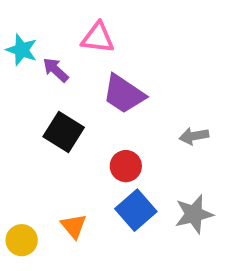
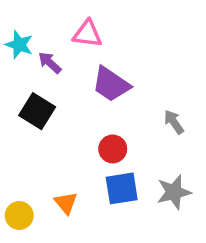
black square: (64, 132) -> (37, 111), moved
gray arrow: (194, 136) -> (174, 122), turned 65
blue square: (136, 210) -> (122, 188), turned 32

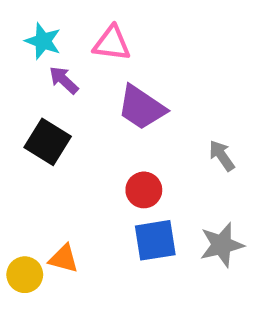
cyan star: (19, 45) -> (43, 41), moved
orange triangle: (66, 203) -> (64, 259), moved, turned -35

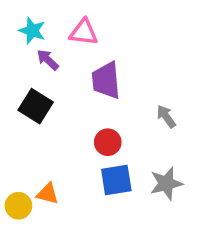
purple trapezoid: (142, 108) -> (106, 80), turned 51

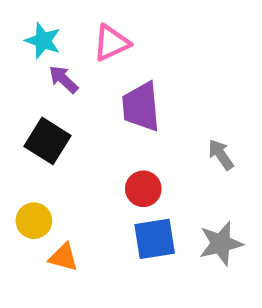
pink triangle: (84, 32) -> (111, 43), turned -32
yellow circle: (18, 206) -> (34, 221), moved

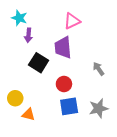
pink triangle: (111, 43) -> (72, 21), moved
purple arrow: (64, 79) -> (28, 35), turned -128
black square: (48, 141) -> (39, 63), moved

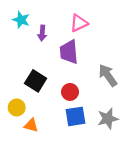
purple arrow: (28, 35) -> (42, 33), moved
black square: (39, 63) -> (36, 81), moved
gray arrow: (99, 69) -> (108, 75), size x1.5

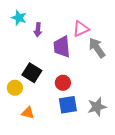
pink triangle: (79, 23) -> (81, 29), moved
gray arrow: (108, 75) -> (97, 48), moved
yellow circle: (17, 108) -> (15, 88), moved

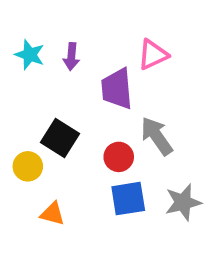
cyan star: (19, 18) -> (30, 55), moved
gray arrow: (97, 48) -> (157, 136), moved

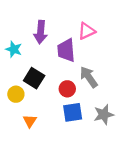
cyan star: (30, 55) -> (14, 49), moved
purple arrow: (71, 57) -> (41, 32), size x1.5
orange triangle: (52, 214) -> (30, 121), turned 48

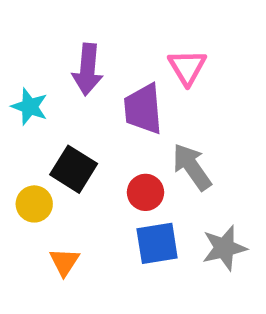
pink triangle: (87, 31) -> (187, 67), turned -36

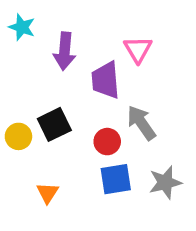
cyan star: (30, 107) -> (22, 27), moved
black square: (74, 169) -> (54, 124), turned 32
yellow circle: (34, 204) -> (18, 136), moved

